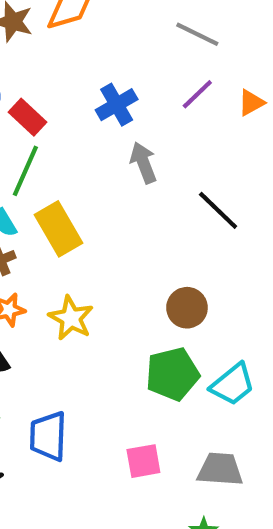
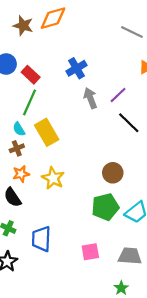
gray line: (197, 34) -> (132, 32), moved
purple line: (197, 94) -> (118, 95), moved

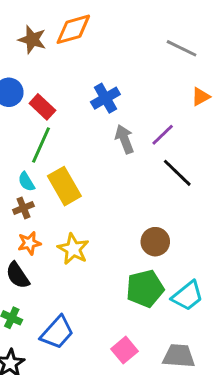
blue trapezoid: (41, 239) -> (57, 332), turned -140
pink square: (90, 252) -> (124, 350), turned -30

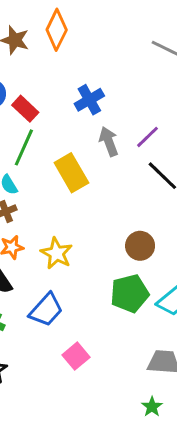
orange diamond: (73, 29) -> (57, 30), turned -48
yellow rectangle: (64, 186) -> (71, 173), moved
blue trapezoid: (57, 332) -> (46, 310), moved
pink square: (124, 350) -> (76, 356), moved

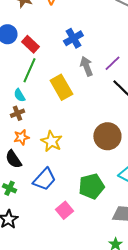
brown circle: (140, 246) -> (107, 136), size x1.4
green pentagon: (130, 293) -> (91, 186), moved

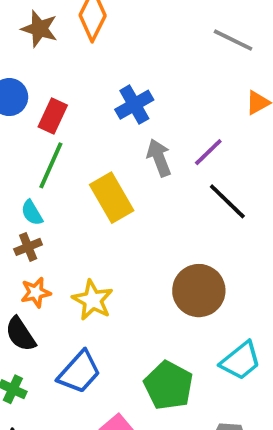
red rectangle: (30, 44) -> (53, 116), turned 72
green pentagon: (91, 186) -> (168, 385), turned -30

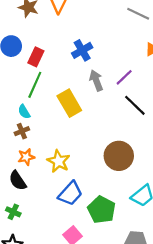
blue trapezoid: (79, 372) -> (70, 194), moved

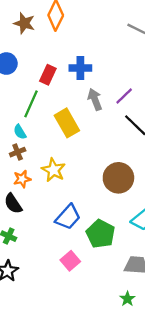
blue cross: (82, 50) -> (80, 68), turned 30
red rectangle: (36, 57) -> (48, 75), moved
yellow star: (59, 161) -> (53, 170), moved

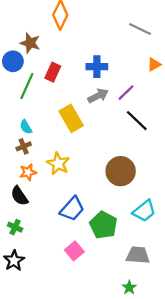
brown star: (24, 23) -> (30, 43), moved
blue cross: (80, 68) -> (97, 67), moved
gray arrow: (95, 99) -> (98, 96), turned 84
green line: (31, 104) -> (27, 86), moved

